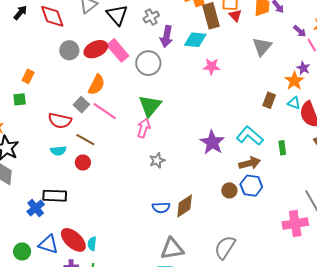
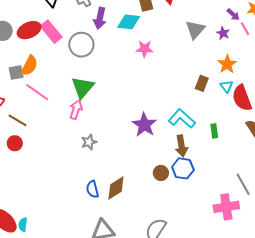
purple star: (303, 68) -> (223, 33), moved
cyan triangle: (294, 103) -> (227, 86), turned 32
gray square: (81, 105) -> (16, 73), moved, turned 35
brown arrow: (250, 163) -> (181, 146), turned 95
blue semicircle: (161, 208) -> (92, 189), turned 78

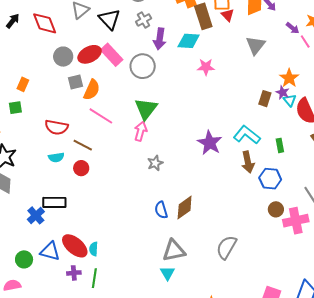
purple star: (223, 33) -> (283, 92), moved
gray square: (16, 73) -> (75, 82), moved
blue hexagon: (183, 168) -> (270, 179), moved
brown circle: (161, 173) -> (276, 209), moved

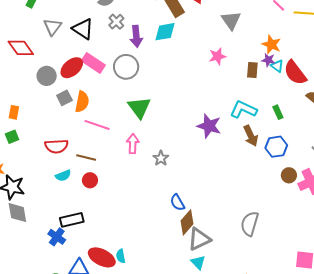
pink star: (206, 67) -> (217, 56), moved
pink arrow: (141, 131) -> (133, 144), moved
brown diamond: (185, 208) -> (187, 222), moved

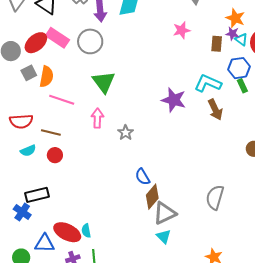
blue hexagon: (276, 147) -> (239, 68), moved

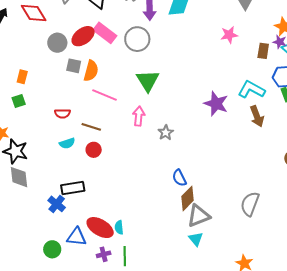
gray square: (29, 73) -> (74, 66), turned 35
red semicircle: (21, 121) -> (62, 114), size x0.7

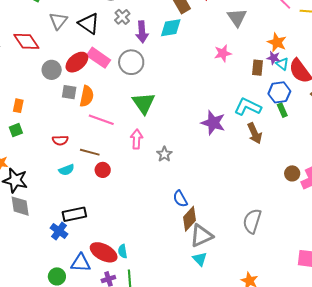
red circle: (94, 150) -> (103, 170), moved

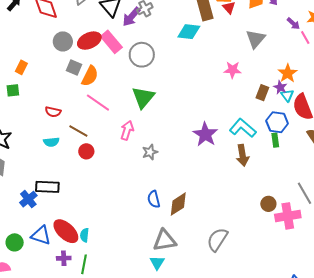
purple arrow: (142, 32) -> (131, 17), moved, turned 30
brown diamond: (189, 219) -> (178, 204), moved

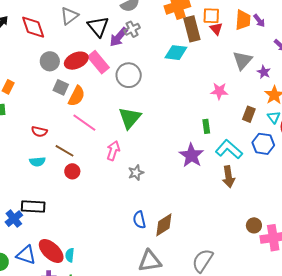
purple star: (280, 87) -> (264, 72), moved
green rectangle: (275, 140) -> (206, 126), moved

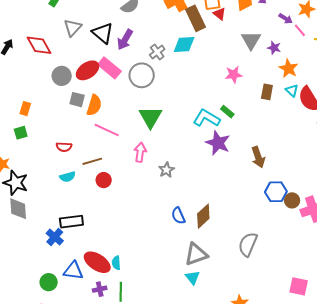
gray cross: (132, 29) -> (157, 52), moved
green rectangle: (206, 126) -> (227, 112), turned -32
blue hexagon: (263, 144) -> (276, 192), moved
cyan L-shape: (229, 149) -> (206, 118), moved
brown line: (65, 151) -> (92, 161), turned -36

